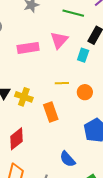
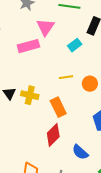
pink triangle: (59, 40) -> (46, 27), moved
cyan rectangle: (83, 55) -> (75, 45), moved, turned 40
red diamond: (17, 139) -> (53, 135), moved

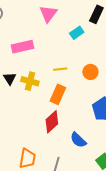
pink rectangle: (28, 46) -> (23, 47), moved
yellow line: (66, 77) -> (60, 69), moved
orange rectangle: (58, 107) -> (58, 94), turned 48

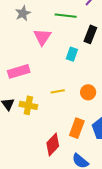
cyan rectangle: (77, 33) -> (72, 54), turned -32
orange rectangle: (58, 94) -> (77, 128), moved

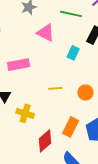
pink triangle: (42, 37) -> (46, 33), turned -42
yellow cross: (28, 105) -> (25, 113), moved

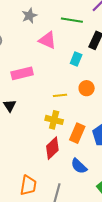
orange circle: (85, 92) -> (87, 88), moved
yellow cross: (25, 113) -> (54, 120), moved

